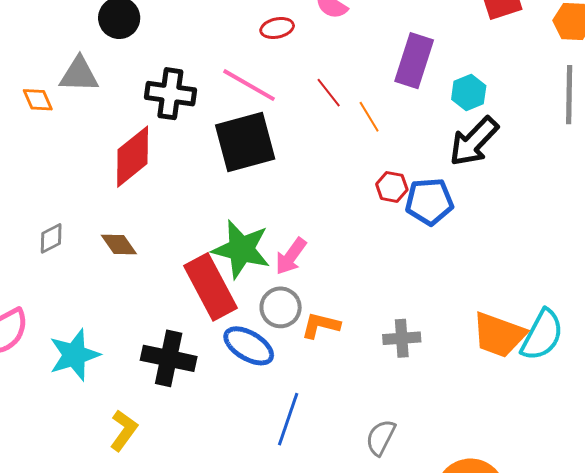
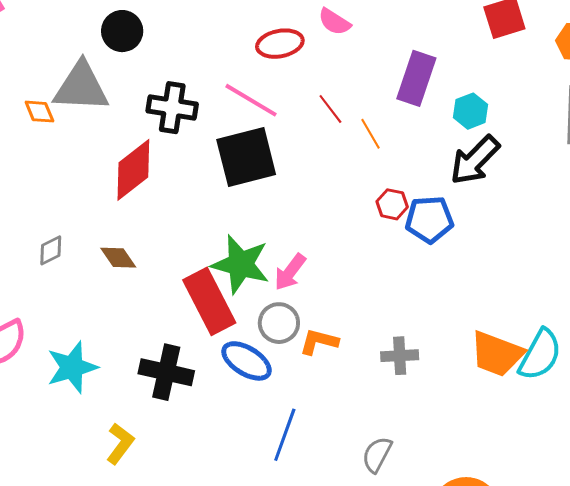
red ellipse: (277, 28) -> (280, 44), size x1.4
gray triangle: (79, 75) -> (81, 87), size x1.4

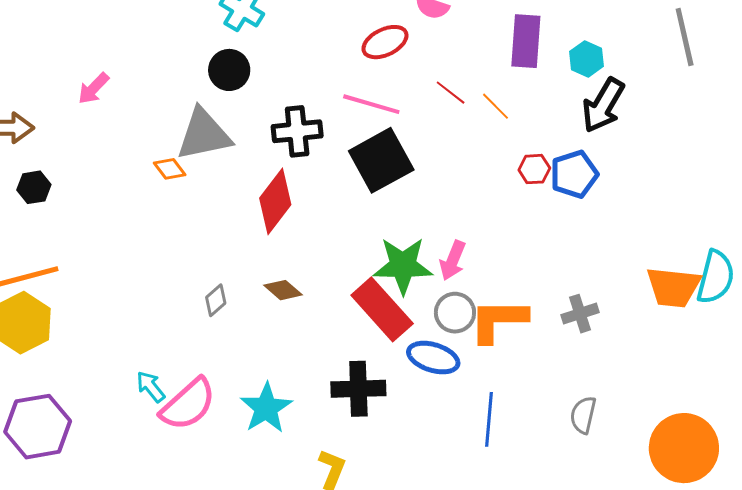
orange L-shape: (319, 342) -> (498, 320), size x1.6

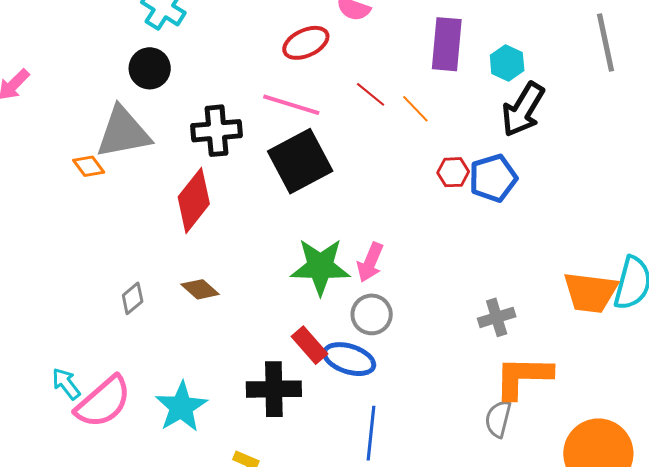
red rectangle: (382, 309) -> (309, 345), moved, size x0.6
orange L-shape: (498, 320) -> (523, 377), moved
blue line: (489, 419) -> (371, 433), moved

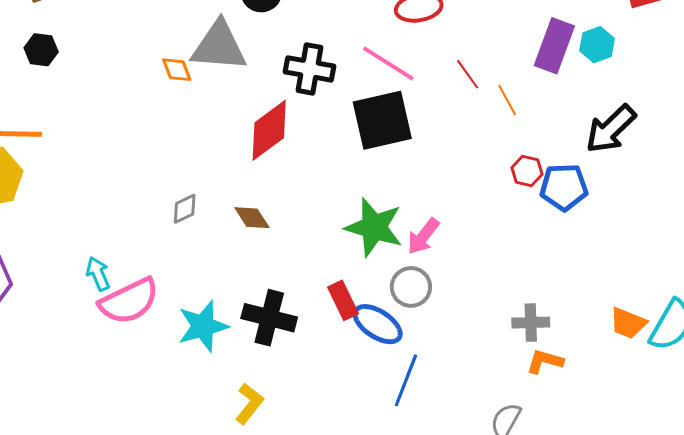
cyan hexagon: (507, 63) -> (597, 45), moved
orange trapezoid: (591, 292) -> (628, 323), size x0.7
orange L-shape: (523, 377) -> (545, 361), moved, size x0.6
black cross: (274, 389) -> (269, 318), moved
blue line: (371, 433) -> (406, 380), moved

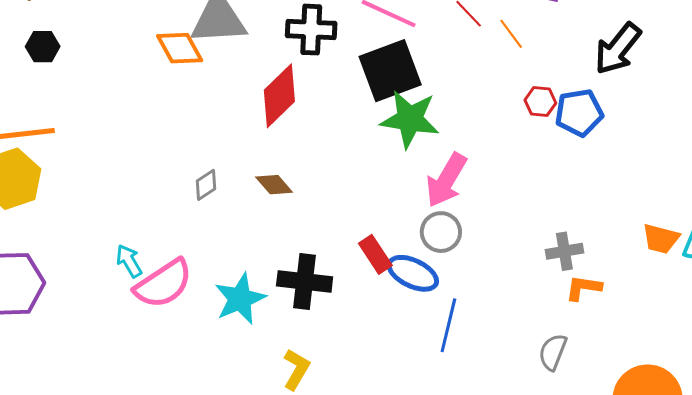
orange diamond: (177, 70) -> (180, 48), size x1.5
green star: (374, 227) -> (410, 119), moved
pink arrow: (423, 236) -> (446, 180), size x1.4

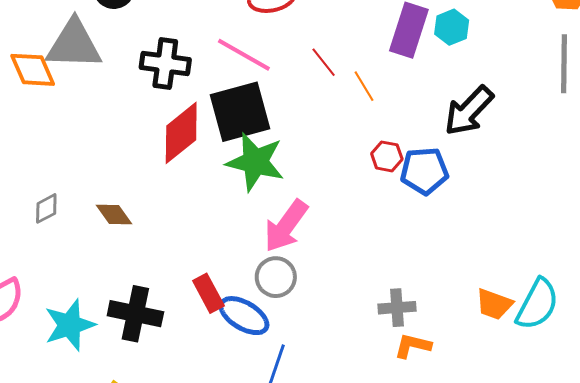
red diamond: (279, 96) -> (181, 133), moved

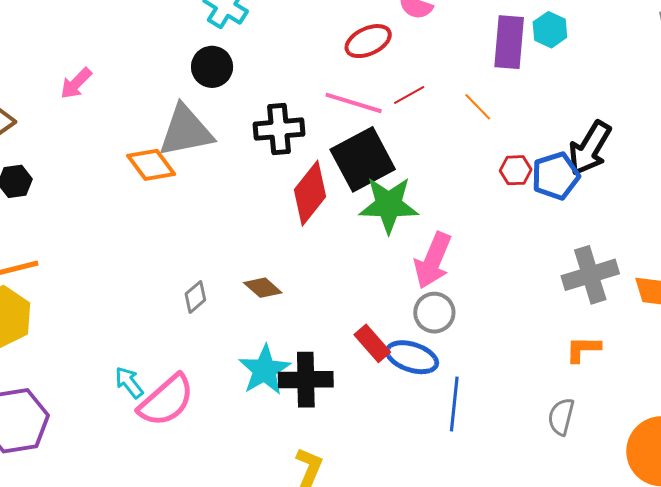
red line: (324, 62) -> (409, 95), moved, turned -68
black arrow: (469, 111) -> (590, 148), moved
gray cross: (397, 308) -> (590, 275), moved, size x1.5
cyan star: (70, 325) -> (265, 370), moved

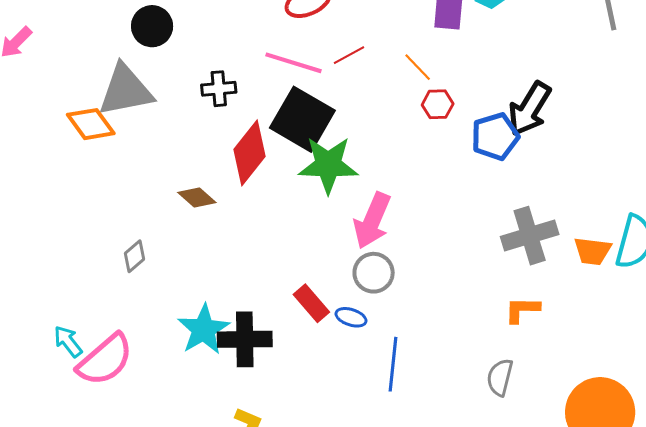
black cross: (279, 129) -> (219, 89), size x0.7
black square: (363, 159) -> (302, 119), turned -32
red hexagon: (516, 170) -> (438, 104), moved
brown diamond: (263, 288) -> (197, 198), moved
blue ellipse: (412, 357) -> (351, 317), size x0.6

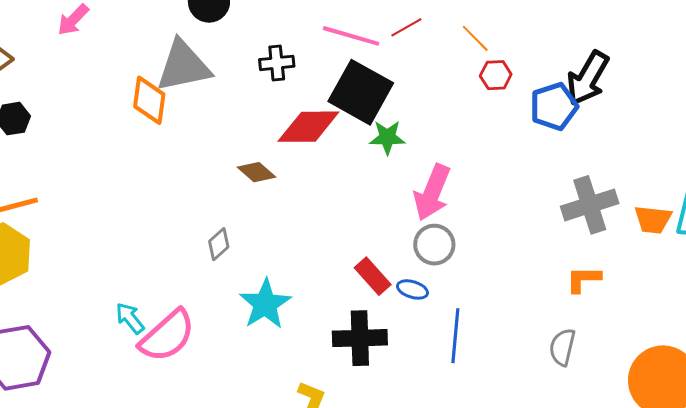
orange diamond: (91, 124) -> (149, 100), turned 45
red diamond: (250, 153) -> (308, 127), turned 52
green star: (328, 165) -> (387, 137), size x0.6
gray diamond: (135, 256) -> (219, 244), moved
black cross: (245, 339) -> (360, 338), moved

